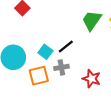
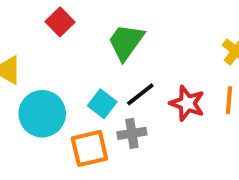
green trapezoid: (92, 20) -> (126, 42), moved
red star: (92, 79) -> (187, 103), moved

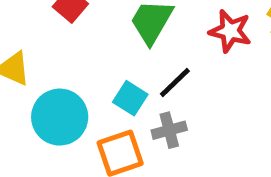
red star: (187, 103) -> (230, 31), moved

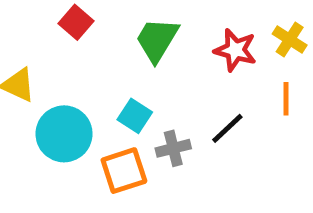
black line: (175, 83) -> (227, 128), moved

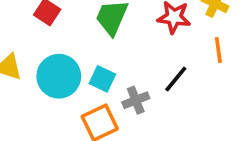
cyan circle: (64, 134) -> (59, 76), moved

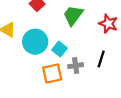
black line: (176, 79) -> (101, 59), turned -35

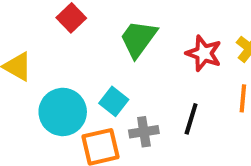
cyan circle: (35, 42) -> (63, 112), moved

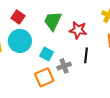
red star: (204, 53) -> (78, 30), moved
cyan circle: (63, 112) -> (20, 41), moved

